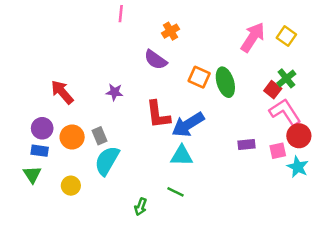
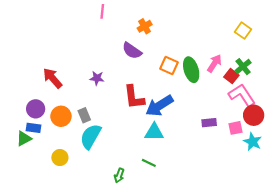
pink arrow: (253, 37) -> (214, 63), moved, size x0.7
green triangle: (32, 174) -> (24, 138), moved, turned 35

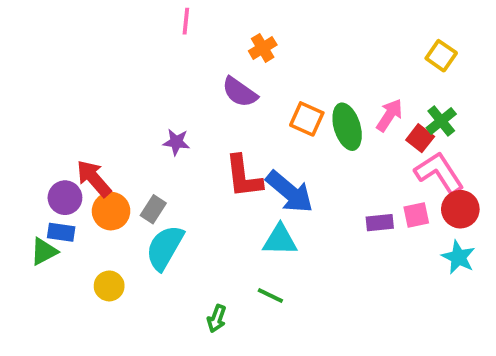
red arrow: (53, 78) -> (94, 178), moved
blue arrow: (159, 106) -> (290, 192), turned -108
gray rectangle: (84, 115) -> (153, 209), turned 56
pink square: (236, 128) -> (416, 215), moved

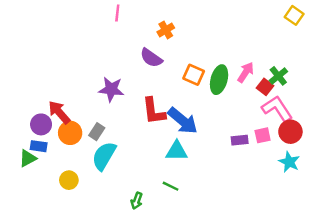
yellow square: (441, 56) -> (294, 15), moved
green ellipse: (347, 127) -> (219, 80), turned 32
purple star: (176, 142) -> (111, 89), size x1.5

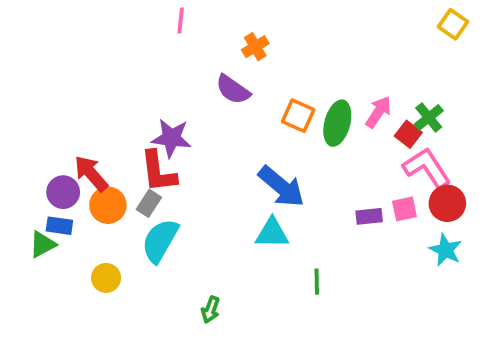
red L-shape: (154, 111) -> (158, 172), moved
green line: (171, 186) -> (317, 282), moved, turned 63

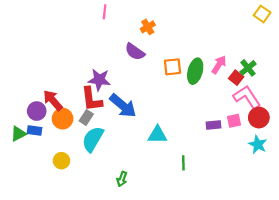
orange square: (298, 116) -> (173, 67), turned -30
blue arrow: (281, 187) -> (123, 106), moved
green triangle: (43, 244) -> (18, 134), moved

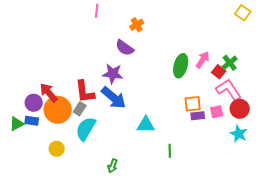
orange square: (173, 67) -> (193, 104), moved
purple star: (99, 80) -> (113, 74), moved
orange circle: (63, 119) -> (58, 110), size x1.4

